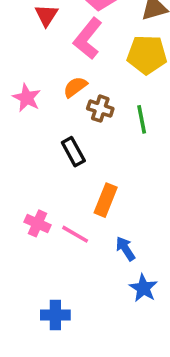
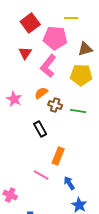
green line: (142, 119) -> (78, 111), turned -70
pink cross: (37, 223) -> (10, 195), moved

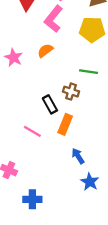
brown cross: (55, 105) -> (71, 92), moved
black rectangle: (40, 129) -> (50, 104), moved
pink line: (41, 175) -> (32, 131), moved

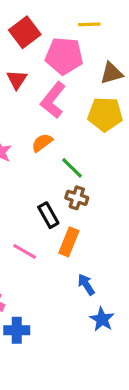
green line: (89, 72) -> (72, 168), moved, turned 36
blue cross: (32, 199) -> (17, 330), moved

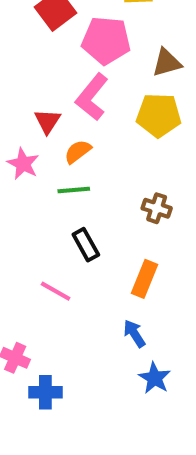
red triangle: (17, 80) -> (47, 121), moved
green line: (72, 168) -> (74, 190), moved, turned -50
brown cross: (77, 198) -> (157, 208), moved
orange rectangle: (69, 242) -> (144, 279), moved

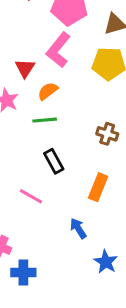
blue arrow: (134, 334) -> (78, 228), moved

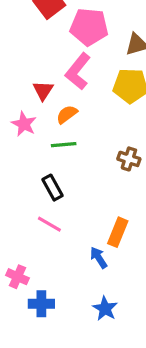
black rectangle: (54, 161) -> (53, 188), moved
orange rectangle: (98, 187) -> (118, 232), moved
blue star: (106, 262) -> (105, 309), moved

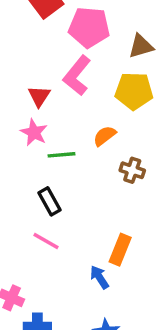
orange semicircle: (67, 114) -> (105, 136), moved
pink star: (24, 124) -> (34, 132), moved

